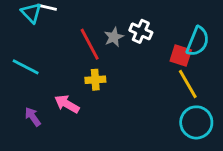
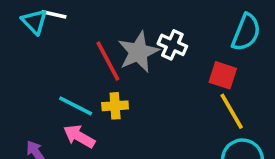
gray star: (114, 37) -> (138, 52), size x1.6
cyan semicircle: (198, 41) -> (246, 32), moved
cyan line: (26, 67) -> (76, 106), moved

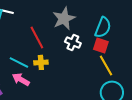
cyan semicircle: (246, 32) -> (103, 27), moved
white cross: (172, 45) -> (73, 42), moved
gray star: (138, 52) -> (64, 18), moved

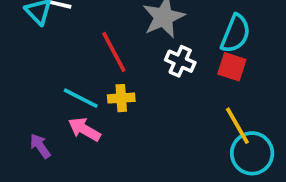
yellow line: (106, 65) -> (237, 126), moved

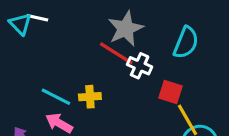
red line: (114, 52) -> (116, 53), moved, turned -30
red square: (232, 67) -> (170, 92), moved

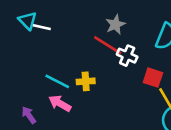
white line: (37, 18) -> (42, 27), moved
gray star: (126, 29) -> (115, 25), size x0.7

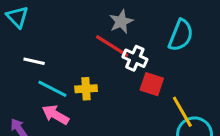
white line: (42, 27) -> (34, 61), moved
red square: (153, 78) -> (152, 84), moved

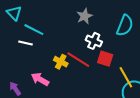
red line: (112, 46) -> (78, 60), moved
cyan line: (52, 89) -> (34, 30), moved
yellow cross: (86, 89) -> (61, 62), turned 32

